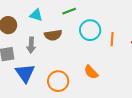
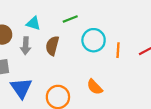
brown semicircle: (53, 35) -> (52, 46), turned 114
gray arrow: (31, 45) -> (26, 46), moved

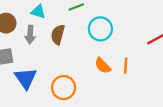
orange line: (118, 50) -> (126, 66), moved
orange semicircle: (95, 87) -> (103, 66), moved

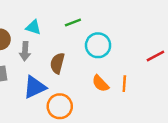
brown semicircle: (58, 35) -> (57, 63), moved
blue triangle: (26, 78) -> (35, 87), moved, turned 40

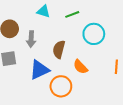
cyan triangle: (33, 27) -> (43, 11), moved
orange semicircle: (100, 84) -> (80, 67), moved

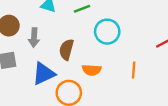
orange semicircle: (80, 67) -> (92, 70), turned -42

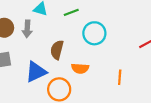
gray arrow: (34, 38) -> (27, 29), moved
orange line: (134, 70) -> (120, 77), moved

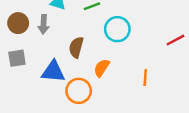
orange semicircle: (80, 68) -> (102, 68), turned 119
blue triangle: (36, 72) -> (53, 71), turned 30

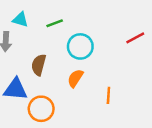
red line: (175, 40) -> (135, 38), moved
orange semicircle: (102, 68) -> (75, 78), moved

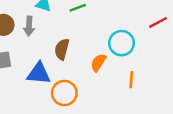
cyan circle: (80, 46) -> (122, 43), moved

